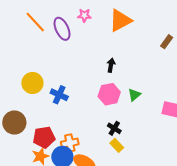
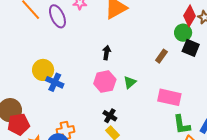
brown rectangle: (167, 42) -> (161, 56), moved
yellow circle: (32, 83) -> (43, 70), moved
red pentagon: (44, 137) -> (19, 124), moved

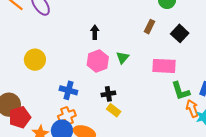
black square: (191, 48) -> (180, 33), moved, turned 30
blue cross: (55, 82) -> (68, 90), moved
black cross: (110, 116) -> (108, 94), turned -32

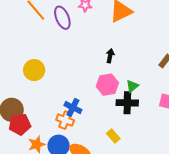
yellow circle: (35, 60) -> (34, 70), moved
black cross: (108, 94) -> (127, 103), moved, size x1.5
orange cross: (67, 116) -> (65, 120), moved, turned 30

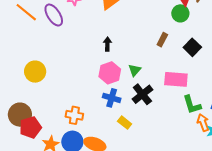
black cross: (127, 103) -> (142, 94), moved, turned -30
blue cross: (73, 108) -> (112, 98), moved

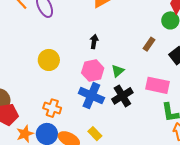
yellow circle: (35, 72) -> (49, 60), moved
blue cross: (112, 98) -> (91, 96), size x1.4
yellow rectangle: (125, 123) -> (95, 134), moved

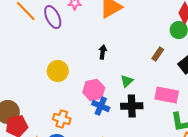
pink hexagon: (93, 71) -> (94, 90), moved
blue cross: (91, 96) -> (101, 106), size x0.7
black cross: (122, 96) -> (132, 106), turned 30

